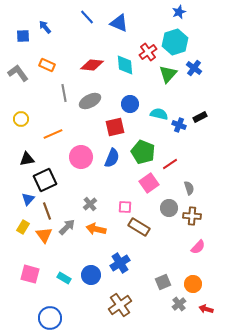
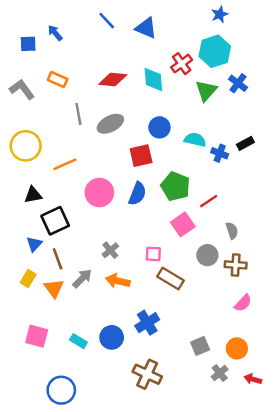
yellow circle: (21, 119) -> (26, 146), size x1.6
brown cross: (120, 305) -> (147, 374), turned -30

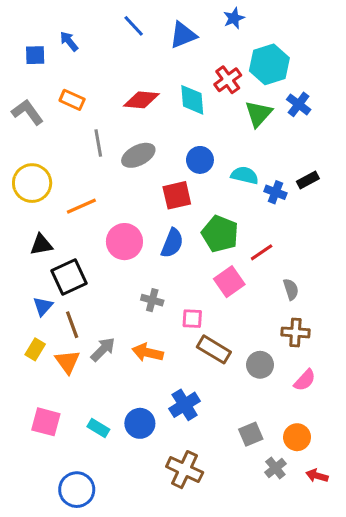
blue star: (220, 14) -> (234, 18), moved
blue triangle: (146, 28) -> (183, 35), turned -45
gray cross: (110, 250) -> (152, 300), moved, turned -35
gray circle: (207, 255) -> (260, 365), moved

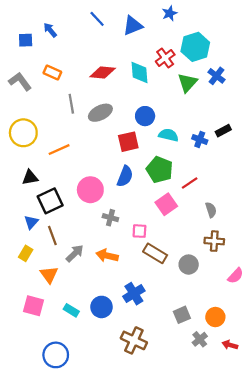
cyan semicircle: (245, 175) -> (168, 135), moved
pink circle: (124, 242) -> (90, 190), moved
orange triangle: (67, 362) -> (49, 275), moved
pink semicircle: (305, 380) -> (235, 276), moved

